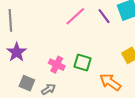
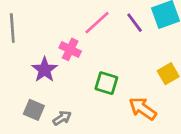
purple star: (17, 52) -> (45, 70), moved
pink cross: (57, 65) -> (70, 49), moved

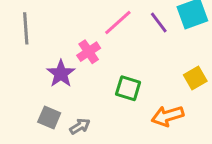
pink cross: (70, 49) -> (89, 52), turned 30
orange arrow: (143, 109) -> (168, 116), turned -52

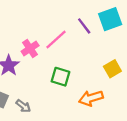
pink line: (118, 22) -> (56, 39), moved
gray arrow: (80, 126) -> (23, 106), turned 70

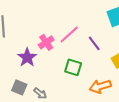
purple line: (84, 26) -> (94, 43), moved

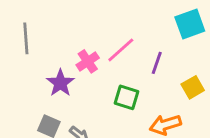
purple line: (94, 43) -> (157, 63), turned 56

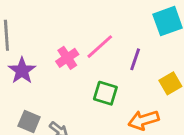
purple star: (60, 83) -> (22, 71), moved

